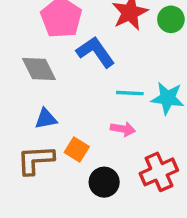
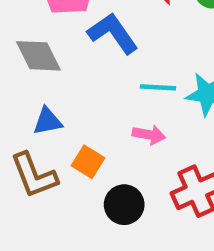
brown L-shape: (36, 160) -> (34, 175), turned -108

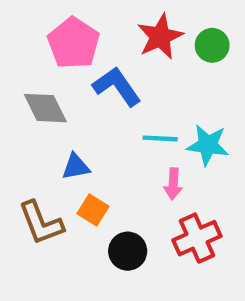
blue triangle: (47, 121) -> (76, 167), moved
pink arrow: (149, 135) -> (173, 184), moved, turned 84

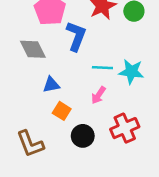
blue L-shape: (117, 86) -> (76, 36), turned 56
pink arrow: (173, 184) -> (98, 95), moved, turned 30
brown L-shape: (41, 223) -> (30, 144), moved

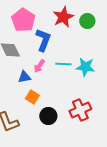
pink arrow: (98, 95) -> (39, 66), moved

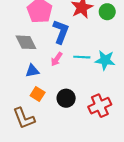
blue triangle: (24, 77) -> (32, 71), moved
orange square: (32, 97) -> (38, 94), moved
black circle: (48, 116) -> (66, 98), moved

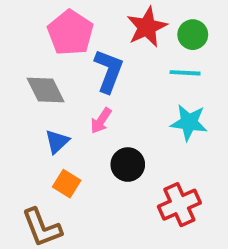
cyan line: (82, 57) -> (185, 73), moved
blue triangle: (32, 71) -> (57, 142), turned -32
black circle: (66, 98) -> (128, 165), moved

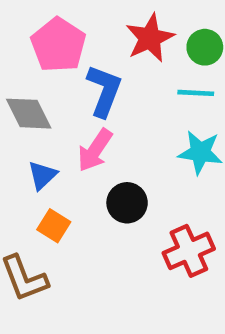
pink arrow: (101, 121) -> (95, 150), size x1.4

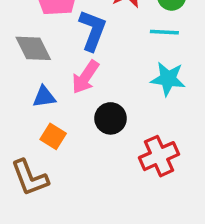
blue triangle: (42, 175) -> (44, 97), turned 35

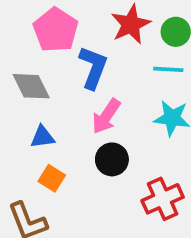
pink arrow: (85, 77) -> (106, 116), moved

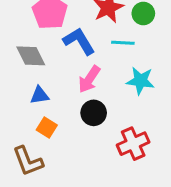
blue L-shape: (93, 67) -> (79, 41), turned -52
cyan line: (168, 69) -> (123, 43), moved

